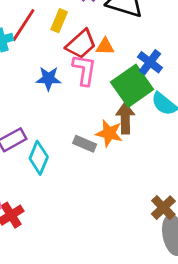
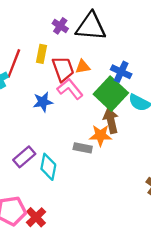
red trapezoid: (81, 44) -> (63, 69), turned -56
pink L-shape: (84, 70) -> (70, 89), turned -36

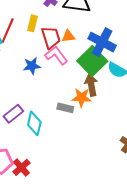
blue cross: (121, 72) -> (102, 42), size x1.5

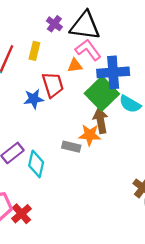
red trapezoid: (51, 37) -> (53, 85), moved
blue cross: (102, 42) -> (113, 72), turned -32
pink L-shape: (56, 55) -> (88, 50), moved

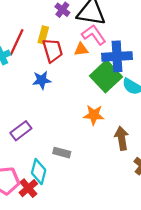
red trapezoid: (53, 85) -> (53, 50), moved
brown arrow: (101, 121) -> (122, 138), moved
gray rectangle: (71, 147) -> (62, 153), moved
cyan diamond: (36, 164) -> (39, 172), moved

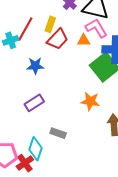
red trapezoid: (53, 50) -> (58, 39), turned 55
blue star: (42, 80) -> (35, 66), moved
purple rectangle: (21, 131) -> (34, 103), moved

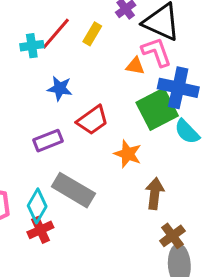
red trapezoid: (58, 39) -> (92, 120), moved
gray rectangle: (58, 133) -> (73, 190), size x1.8
red cross: (25, 163) -> (40, 230), moved

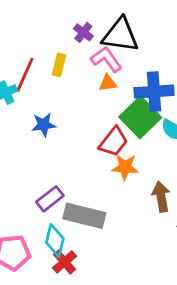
pink L-shape: (156, 52) -> (106, 59), moved
red trapezoid: (92, 120) -> (114, 142), moved
purple rectangle: (48, 141) -> (50, 199), moved

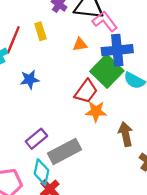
pink L-shape: (106, 59) -> (105, 21), moved
yellow rectangle: (59, 65) -> (40, 31), turned -30
gray rectangle: (84, 216) -> (65, 151), turned -40

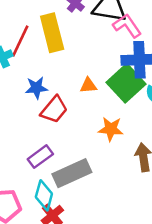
yellow rectangle: (40, 31) -> (52, 33), size x1.8
orange triangle: (80, 44) -> (88, 85), moved
red trapezoid: (86, 91) -> (54, 110), moved

